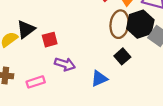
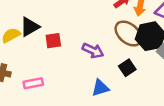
brown ellipse: (119, 24) -> (128, 34), turned -64
purple arrow: (65, 64) -> (93, 51), moved

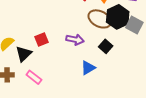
black triangle: (30, 27) -> (24, 54), moved
pink rectangle: (33, 83) -> (34, 77), turned 63

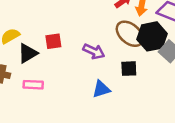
black square: (106, 46) -> (129, 69), turned 32
pink rectangle: (34, 77) -> (33, 85), turned -49

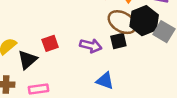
black square: (129, 69) -> (118, 41), moved
blue triangle: (101, 89) -> (105, 81), turned 48

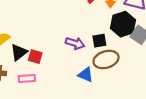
brown ellipse: (122, 22) -> (106, 59), moved, turned -50
red square: (50, 43) -> (35, 57), moved, turned 32

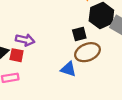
purple arrow: (75, 43) -> (25, 40), moved

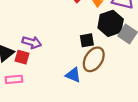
brown ellipse: (87, 52) -> (94, 59), turned -40

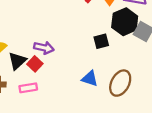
red square: (22, 57) -> (35, 64), turned 32
brown ellipse: (94, 59) -> (120, 83), moved

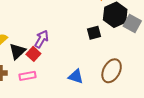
purple arrow: (44, 48) -> (42, 39), turned -72
blue triangle: (90, 79) -> (76, 77), moved

